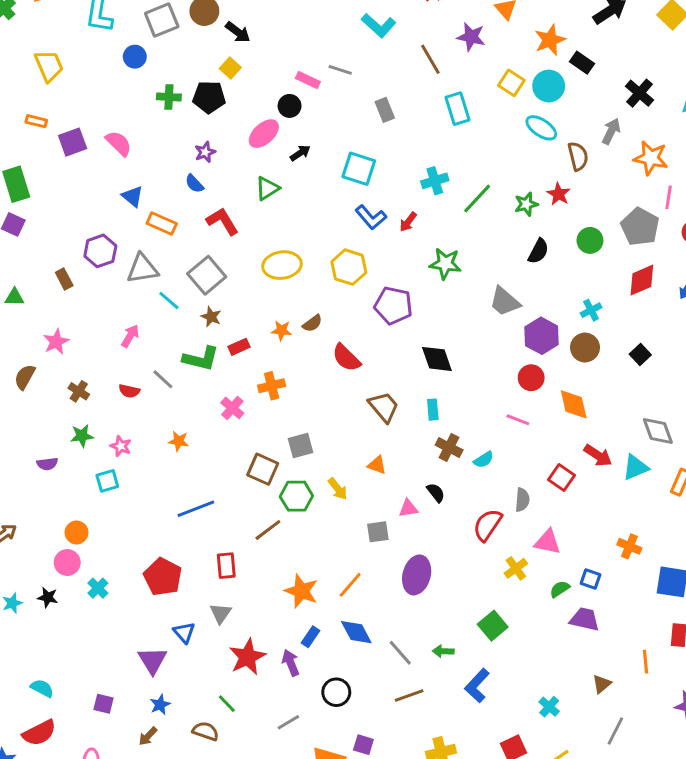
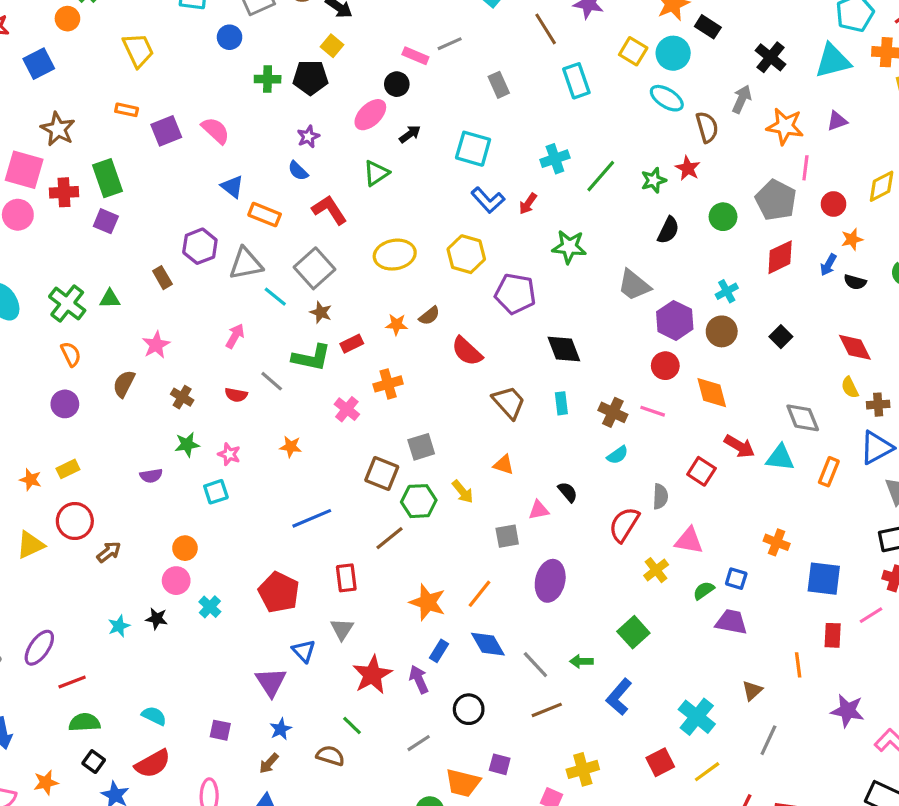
gray line: (340, 70) -> (450, 44), turned -40
brown cross: (449, 448) -> (613, 412), moved
cyan triangle: (635, 467) -> (780, 458), turned 32
cyan cross: (549, 707) -> (697, 717), size x1.6

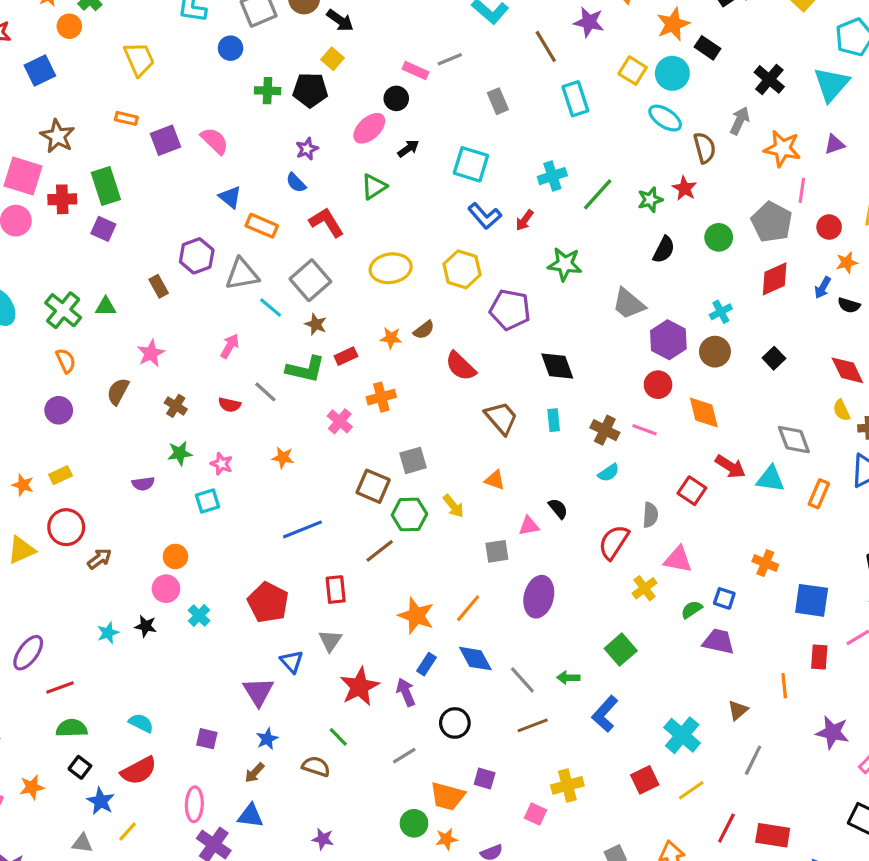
cyan triangle: (833, 61) -> (831, 84), turned -36

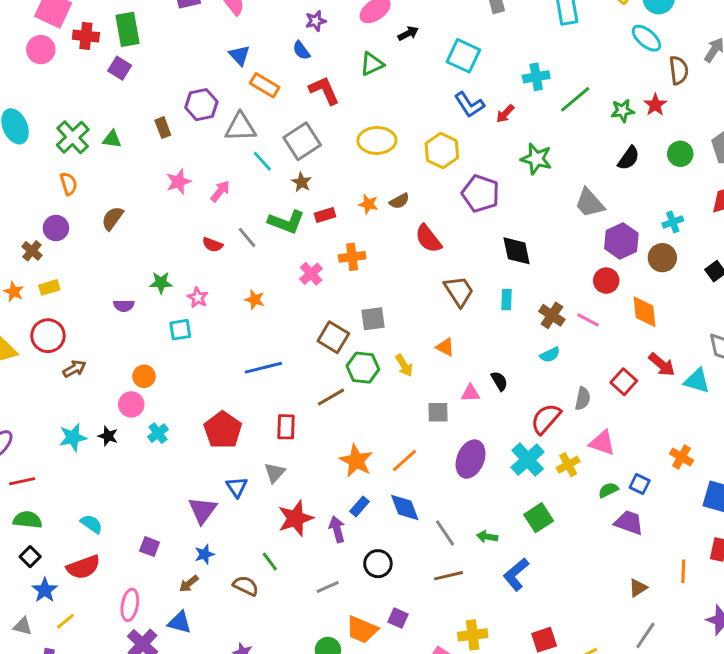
pink star: (151, 353) -> (179, 182), moved
brown cross: (176, 406) -> (32, 251), moved
cyan star: (108, 633) -> (73, 437), size x1.4
cyan cross: (682, 735) -> (528, 460), moved

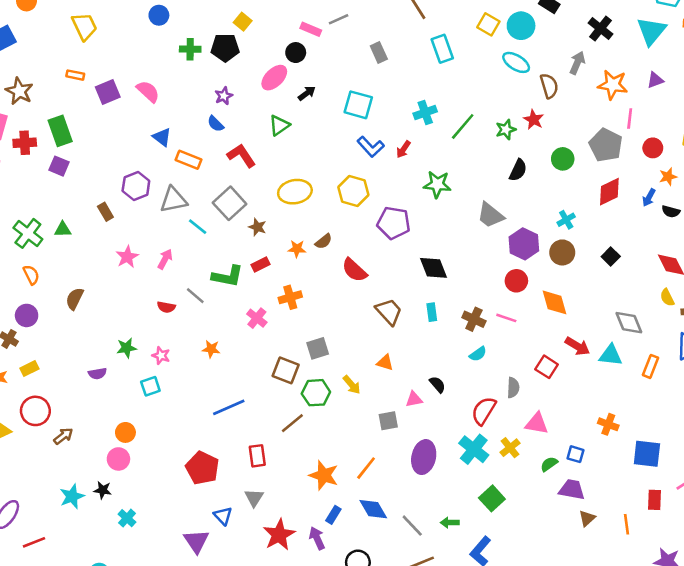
brown star: (302, 182) -> (257, 227), moved
cyan cross: (158, 433) -> (127, 518), moved
brown triangle: (638, 588) -> (587, 518), moved

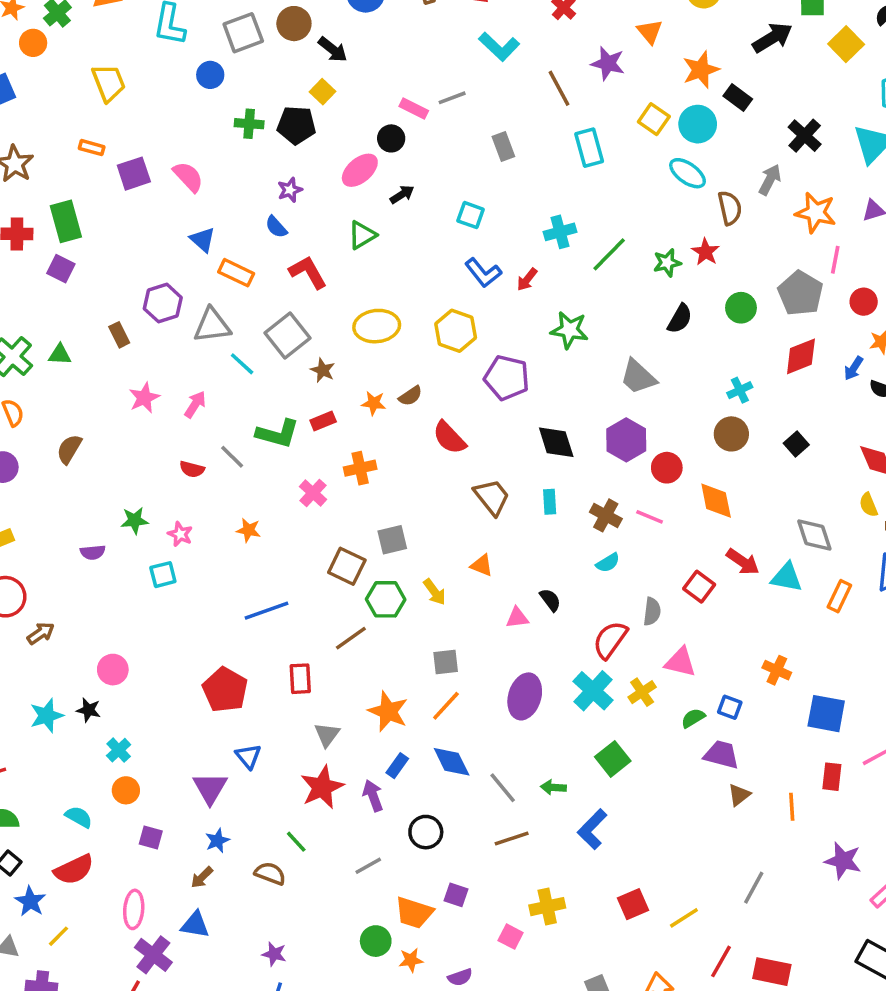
cyan square: (358, 105) -> (471, 215), size x0.7
purple hexagon: (524, 244) -> (626, 440), moved
gray square: (388, 421) -> (446, 662), moved
orange circle: (125, 432) -> (126, 790), moved
gray triangle: (254, 498) -> (327, 735), moved

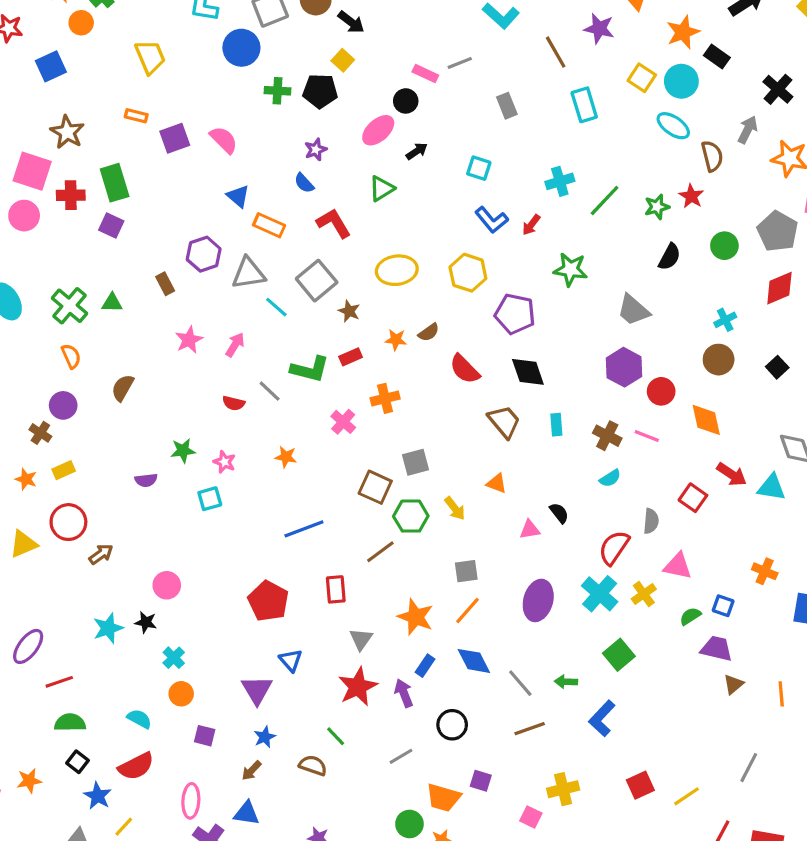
blue circle: (210, 75) -> (241, 48), size x1.5
black diamond: (556, 442) -> (528, 372), moved

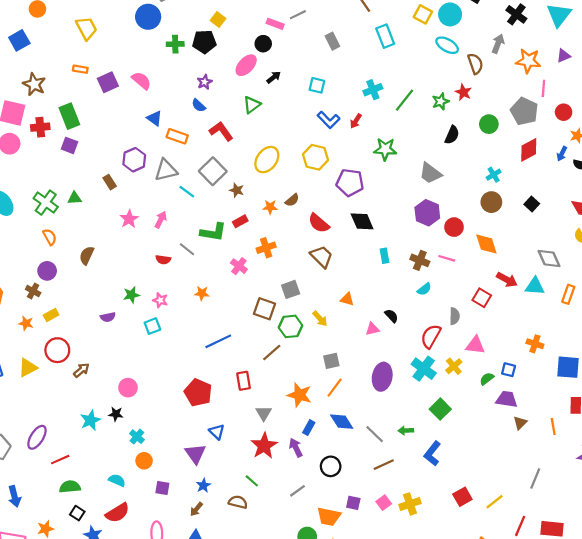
yellow ellipse: (397, 270) -> (267, 160), turned -40
brown trapezoid: (504, 422) -> (322, 257), moved
pink square: (531, 817) -> (384, 503), moved, turned 32

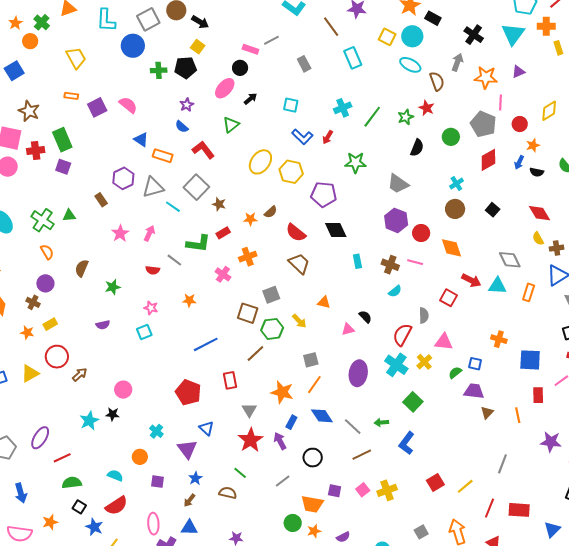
yellow ellipse: (267, 160) -> (260, 162), moved
green star: (131, 295) -> (113, 287), moved
cyan cross: (137, 437) -> (156, 431), moved

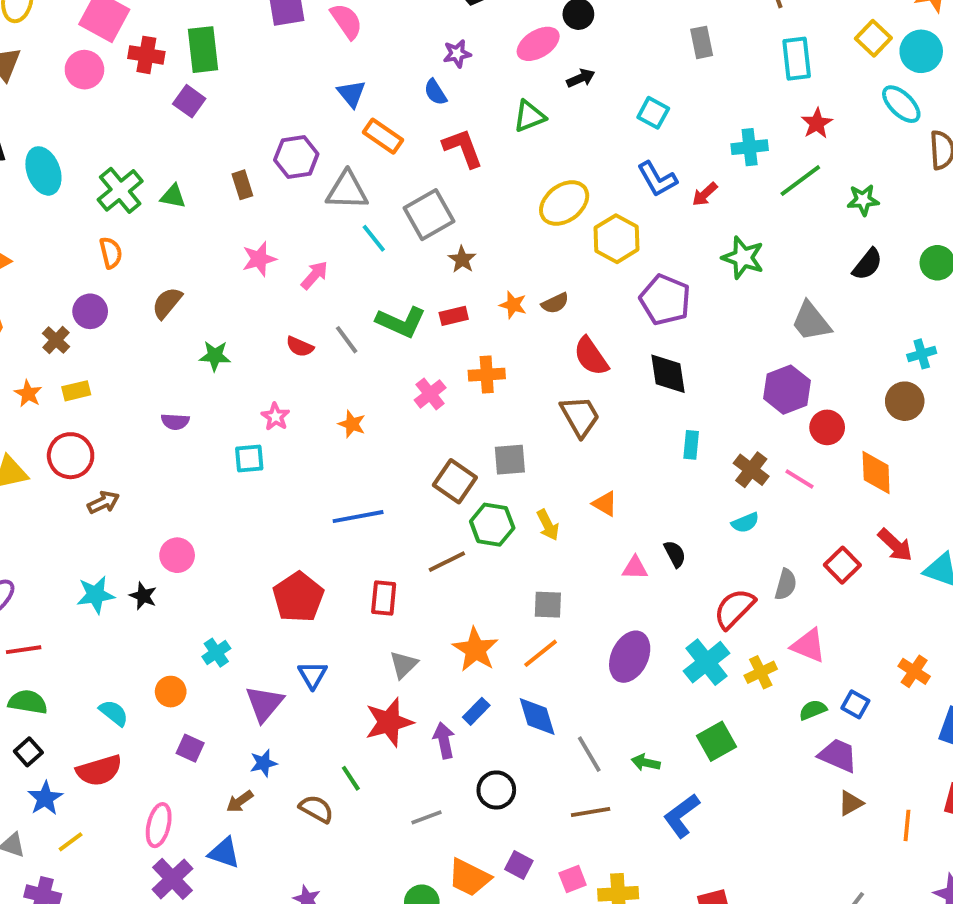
red star: (427, 108) -> (817, 123), moved

